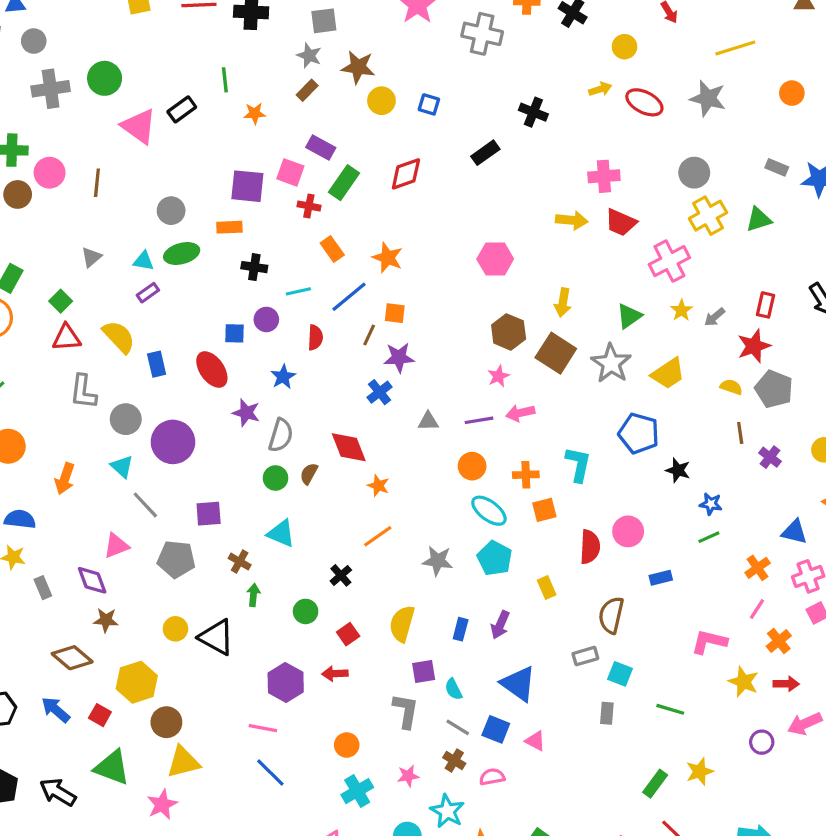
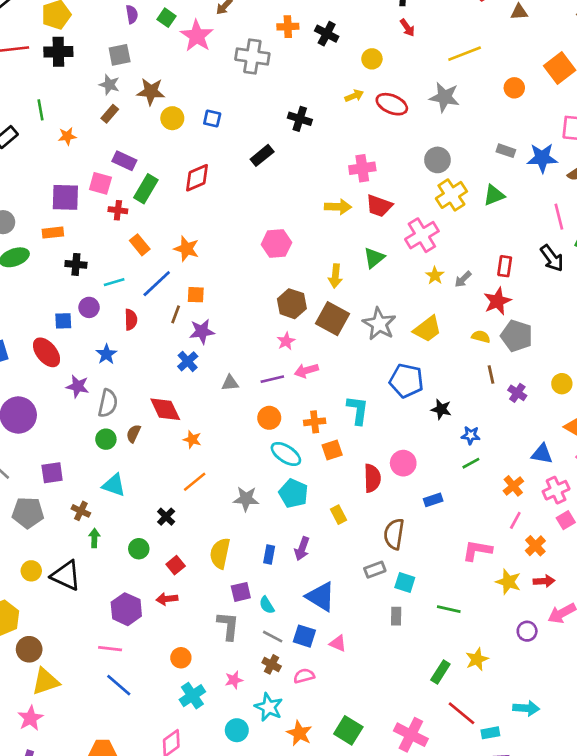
green triangle: (629, 316) -> (374, 258), moved

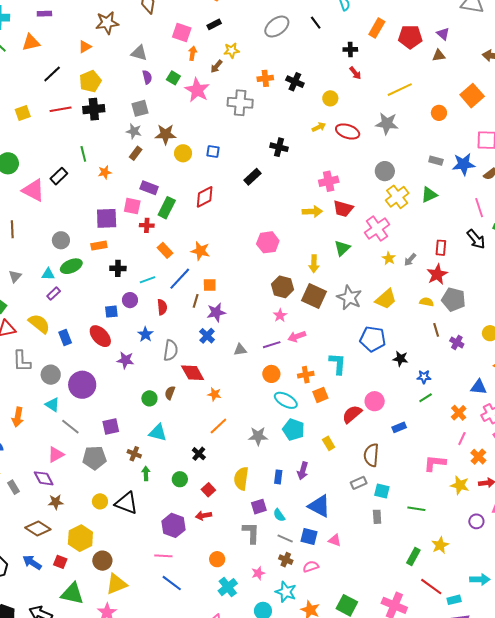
gray semicircle: (108, 403) -> (171, 350), moved
red semicircle: (372, 478) -> (352, 414), turned -125

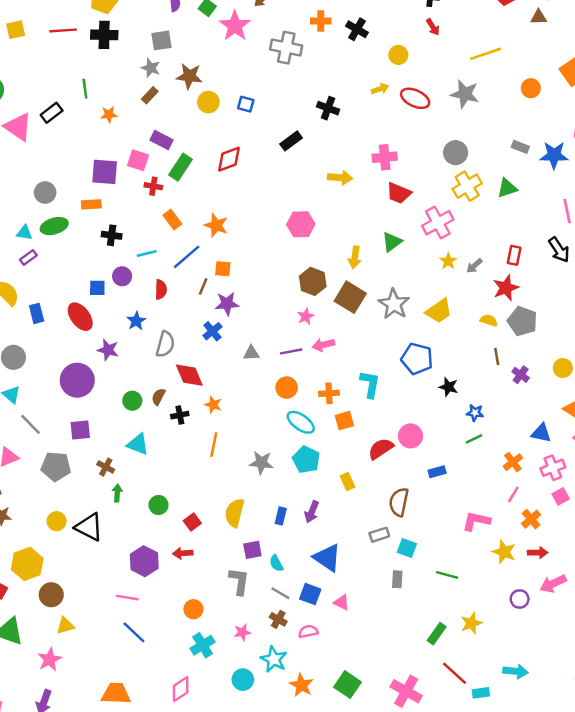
yellow arrow: (312, 212) -> (340, 178), moved
purple circle: (82, 385) -> (77, 380), moved
orange line: (218, 426) -> (214, 445), turned -42
black cross: (199, 454) -> (180, 415), moved, turned 32
yellow triangle: (116, 584) -> (65, 626), size x0.7

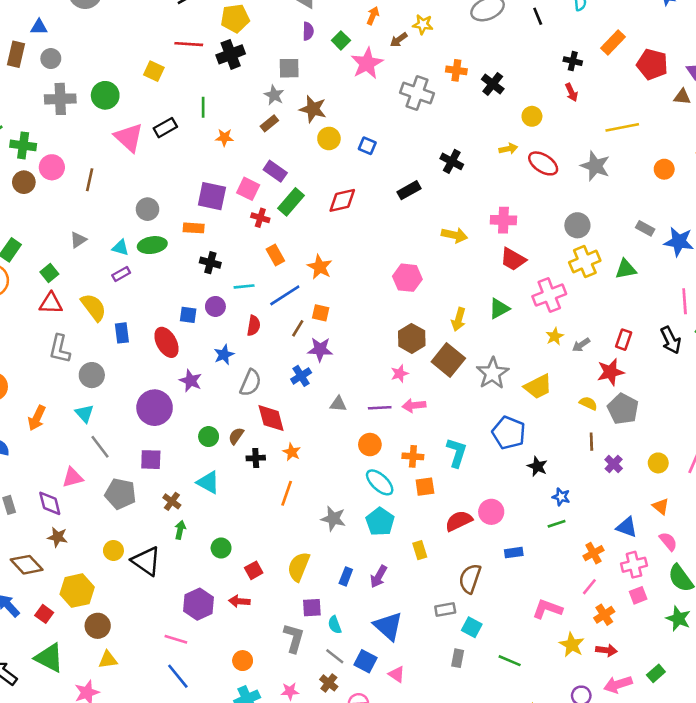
yellow square: (16, 30) -> (154, 71), moved, turned 30
black cross: (104, 35) -> (231, 54), turned -30

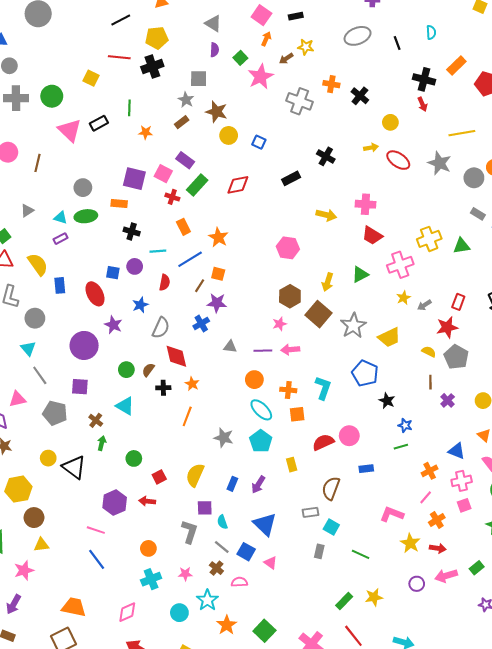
black cross: (573, 61) -> (424, 79), size x1.5
gray circle: (577, 225) -> (474, 178), moved

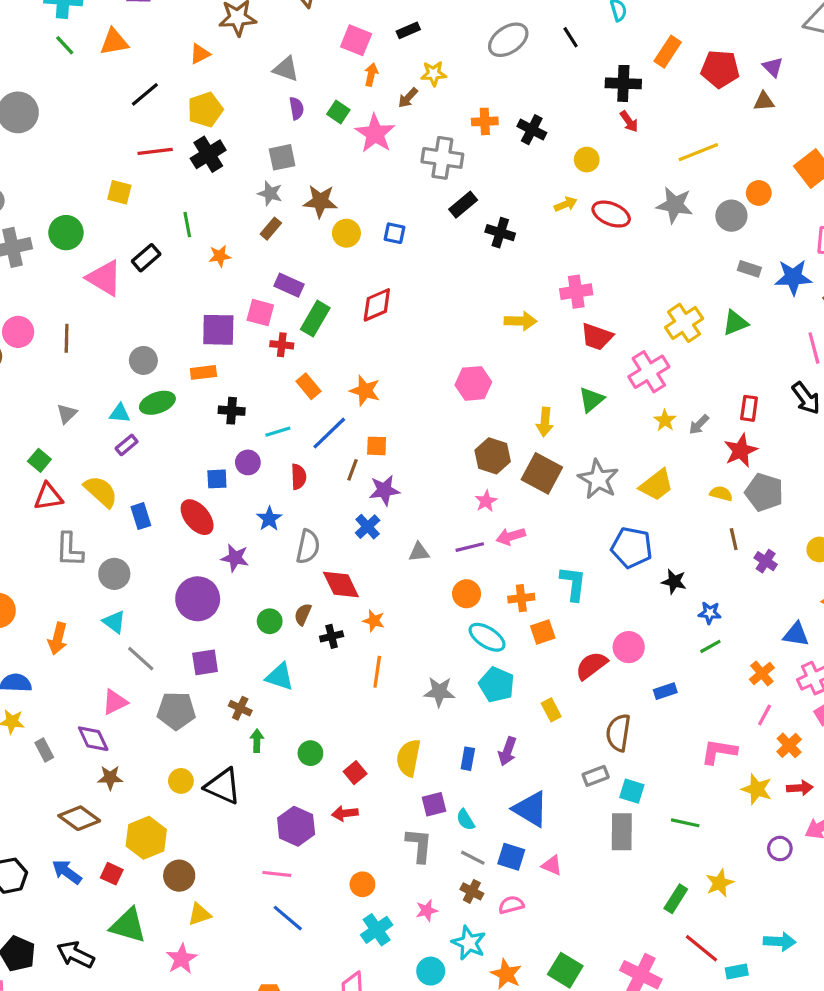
black rectangle: (291, 178) -> (463, 205), moved
gray rectangle: (319, 551) -> (622, 832), size x1.6

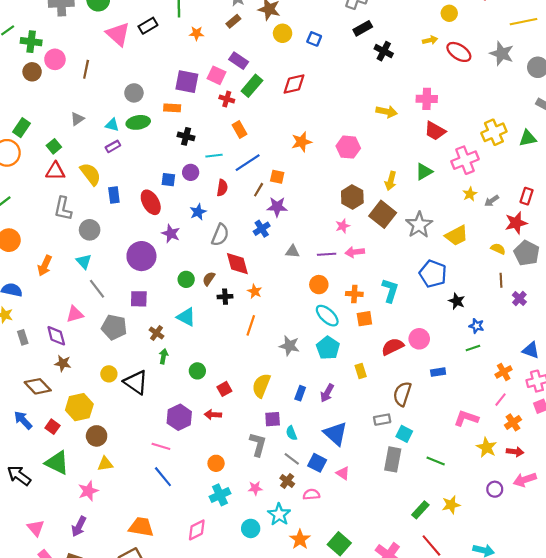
orange star: (365, 391) -> (302, 142), moved, turned 30

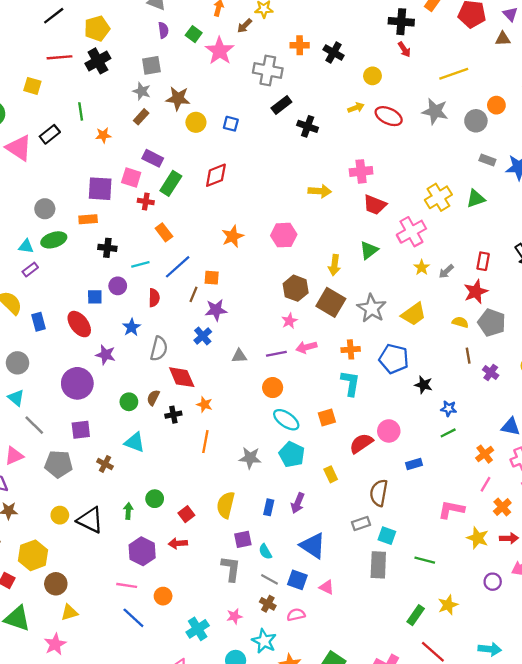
orange cross: (354, 294) -> (351, 349), moved
green arrow: (164, 356) -> (128, 511), moved
orange circle: (216, 463) -> (163, 596), moved

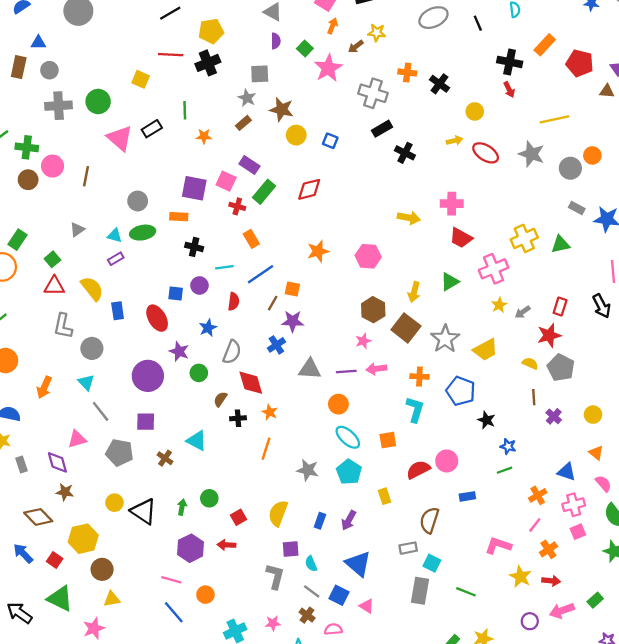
gray triangle: (239, 356) -> (310, 369), size x1.5
green circle: (129, 402) -> (199, 373), moved

